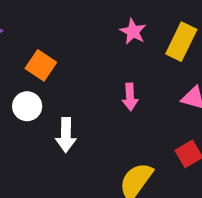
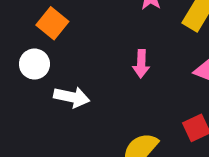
white arrow: (66, 135) -> (72, 97), turned -84

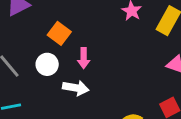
pink arrow: (141, 64) -> (84, 58), moved

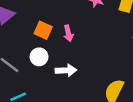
pink arrow: (84, 58) -> (68, 33), moved

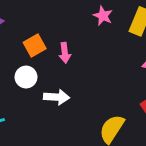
orange square: (43, 30) -> (35, 45), turned 30

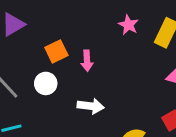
white arrow: (57, 97) -> (91, 106), moved

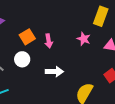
pink star: (128, 25) -> (84, 39), moved

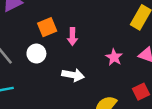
pink star: (84, 39) -> (114, 57), moved

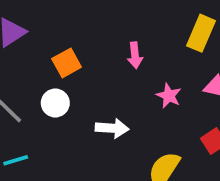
pink arrow: (72, 37) -> (135, 55), moved

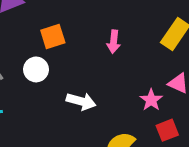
pink star: (169, 96) -> (151, 100), moved

